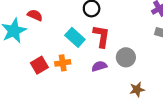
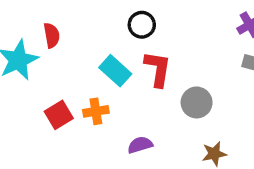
red semicircle: (35, 15) -> (52, 35), turned 56
purple semicircle: (99, 66) -> (140, 145), moved

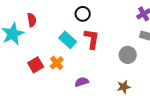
gray circle: (197, 102) -> (128, 55), moved
orange cross: (96, 111) -> (57, 63), turned -32

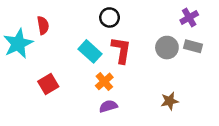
gray circle: (128, 55) -> (167, 48), moved
orange cross: (57, 63) -> (104, 81), moved
brown star: (124, 87) -> (170, 101), moved

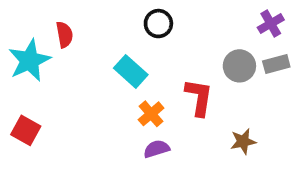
gray rectangle: (193, 46) -> (276, 64), turned -30
red L-shape: (121, 50) -> (199, 97), moved
red square: (48, 84) -> (26, 130), moved, turned -30

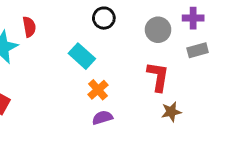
purple cross: (271, 24) -> (193, 18), turned 30
gray circle: (239, 66) -> (158, 30), moved
red L-shape: (199, 97) -> (158, 77), moved

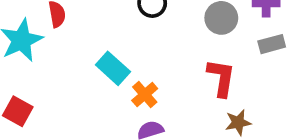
cyan rectangle: (82, 56) -> (113, 68), moved

